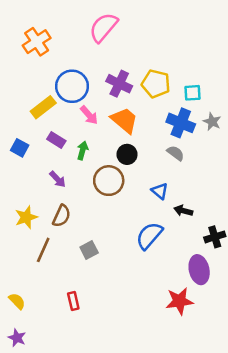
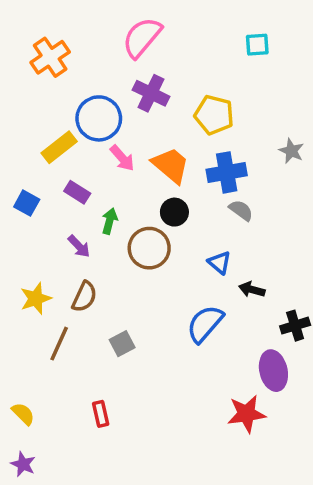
purple cross: (119, 84) -> (151, 93), moved
cyan square: (193, 93) -> (257, 45), moved
gray star: (212, 122) -> (291, 151), moved
blue cross: (181, 123) -> (227, 172), moved, turned -32
green arrow: (82, 150) -> (110, 221), moved

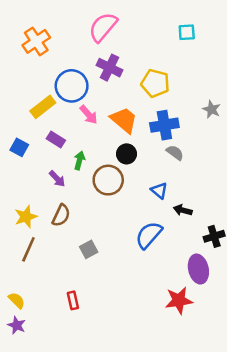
brown line: (59, 344) -> (28, 249), moved
purple star: (23, 464) -> (17, 325), moved

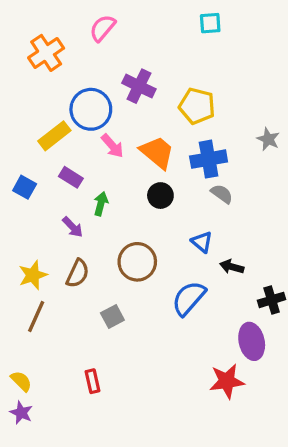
pink semicircle: (103, 27) -> (102, 28), moved, size x0.7
cyan square: (187, 32) -> (210, 23), moved
brown circle: (108, 180) -> (137, 262), moved

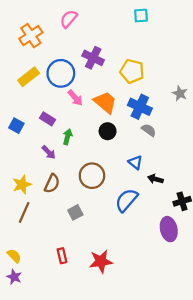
yellow rectangle: (54, 136) -> (29, 77), moved
blue cross: (209, 159) -> (140, 107), turned 35
red star: (227, 381) -> (101, 261), moved

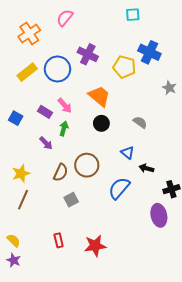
pink arrow: (75, 98) -> (65, 106), moved
blue cross: (140, 107) -> (149, 52), moved
brown semicircle: (52, 183) -> (61, 172), moved

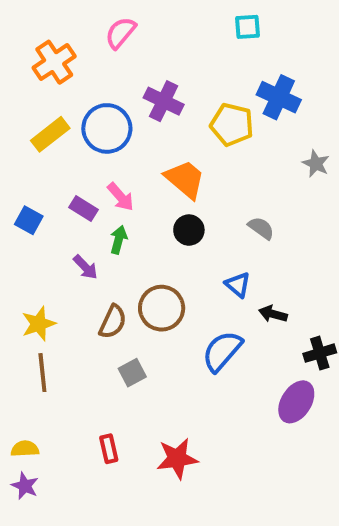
brown line: (23, 200) -> (42, 373), turned -30
purple ellipse: (159, 215) -> (296, 402), turned 45
yellow semicircle: (14, 240) -> (25, 449), turned -48

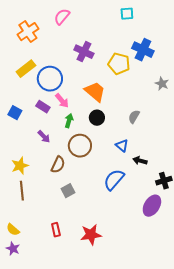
blue circle: (107, 128) -> (50, 79), moved
gray semicircle: (261, 228) -> (134, 117), turned -96
green arrow: (119, 240) -> (69, 121), moved
brown circle: (162, 308) -> (80, 146), moved
yellow semicircle: (25, 449) -> (13, 230), turned -136

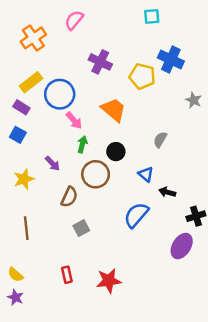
purple rectangle: (43, 107) -> (21, 107), moved
black circle: (97, 118) -> (116, 152), moved
yellow star: (20, 166) -> (24, 179), moved

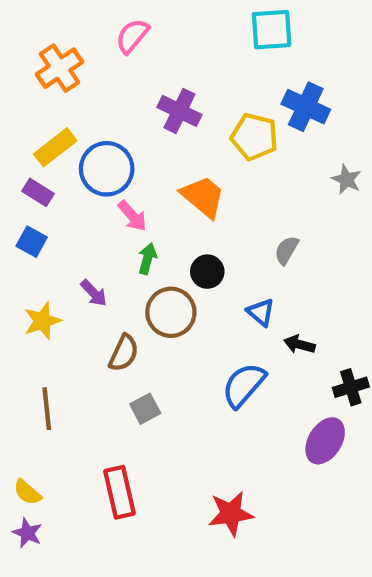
cyan square: (152, 16) -> (272, 30), size x1.5
red rectangle: (67, 275) -> (119, 492), size x1.6
red star: (109, 281) -> (231, 514), moved

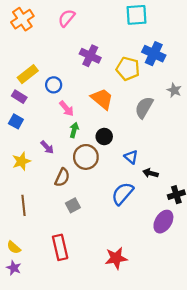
orange cross: (59, 68) -> (22, 19), moved
blue circle: (107, 169) -> (54, 85), size x0.6
gray semicircle: (287, 250) -> (144, 107), moved, size x1.5

